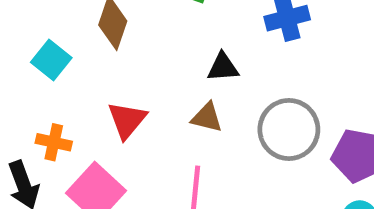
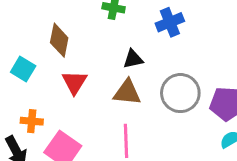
brown triangle: (207, 118) -> (127, 92), size x1.4
red triangle: (127, 120) -> (75, 82), moved

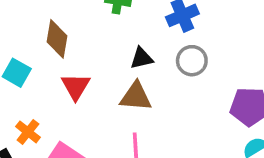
gray circle: (180, 93) -> (192, 61), moved, size x0.7
orange cross: (32, 121) -> (28, 132), turned 35

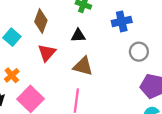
black triangle: (142, 58) -> (78, 36), moved
gray circle: (192, 61) -> (139, 52), moved

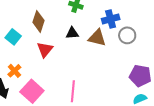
gray circle: (139, 52) -> (127, 35), moved
brown triangle: (83, 66) -> (97, 38), moved

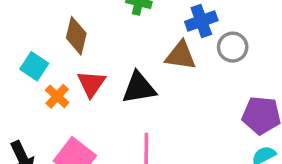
black triangle: (72, 33) -> (139, 88), moved, size x1.5
orange cross: (14, 71) -> (57, 96), moved

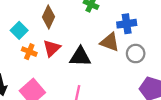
gray circle: (233, 47) -> (136, 54), moved
orange cross: (57, 96) -> (29, 52), turned -32

